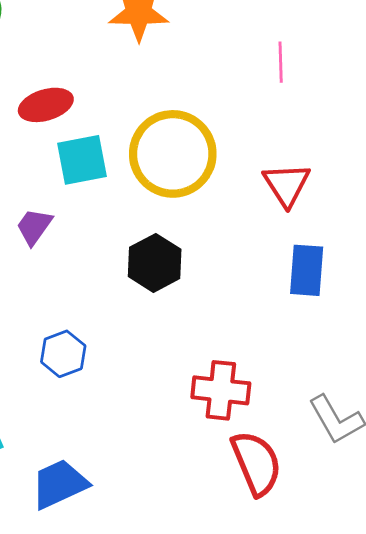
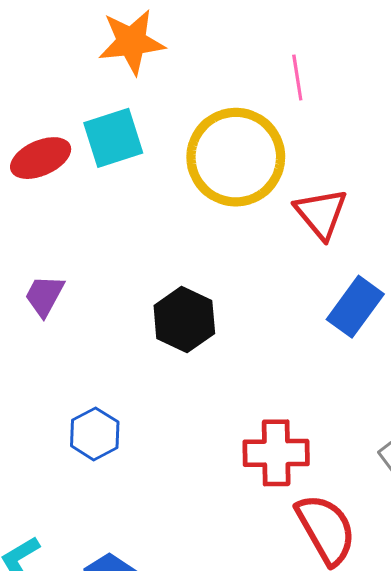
yellow circle: (173, 154) -> (236, 157), moved
cyan square: (82, 160) -> (113, 138), moved
blue rectangle: (307, 270) -> (355, 307), turned 39

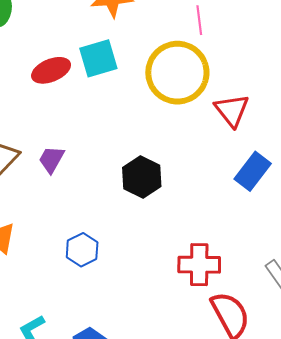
pink line: (297, 78) -> (199, 20), moved

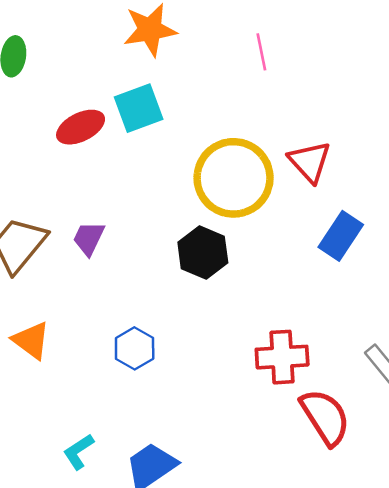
yellow circle: (177, 73) -> (234, 178), moved

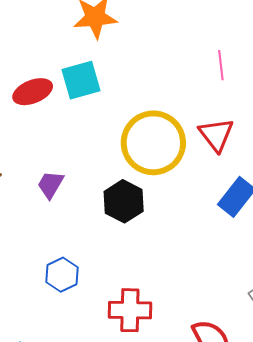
pink line: (261, 52) -> (221, 65), moved
purple trapezoid: (89, 238) -> (50, 185), moved
red cross: (282, 357) -> (130, 310), moved

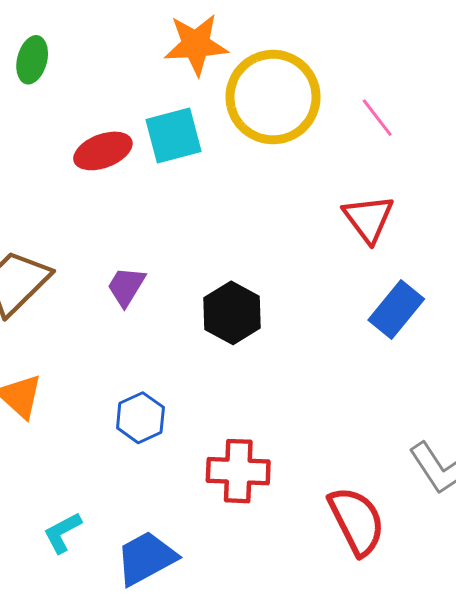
pink line: (221, 65) -> (377, 118), turned -32
yellow circle: (153, 143) -> (273, 97), moved

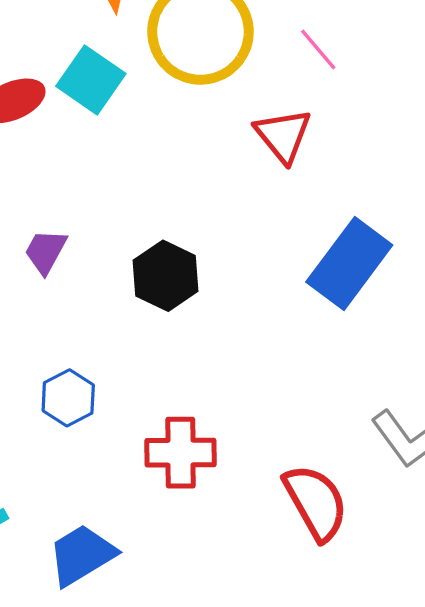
cyan square: (174, 136) -> (91, 80), turned -38
red triangle: (368, 219) -> (283, 135), moved
blue rectangle: (396, 309) -> (349, 264), size x1.4

